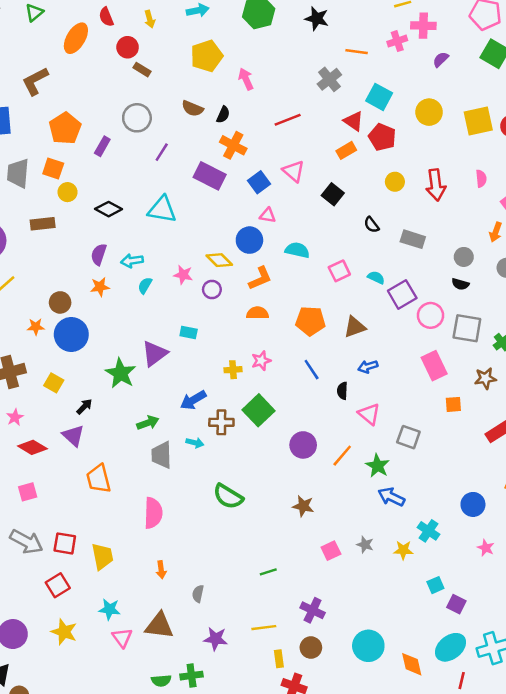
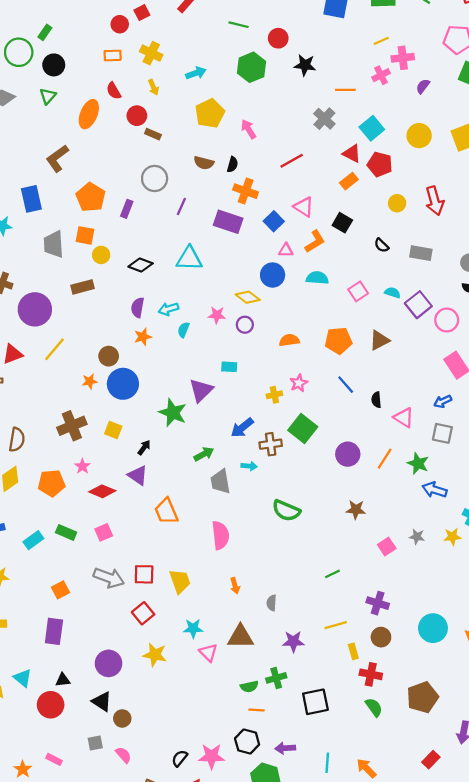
cyan square: (379, 97) -> (372, 128), turned 30
orange L-shape: (260, 278) -> (315, 241), moved
blue arrow: (368, 367) -> (443, 401), moved

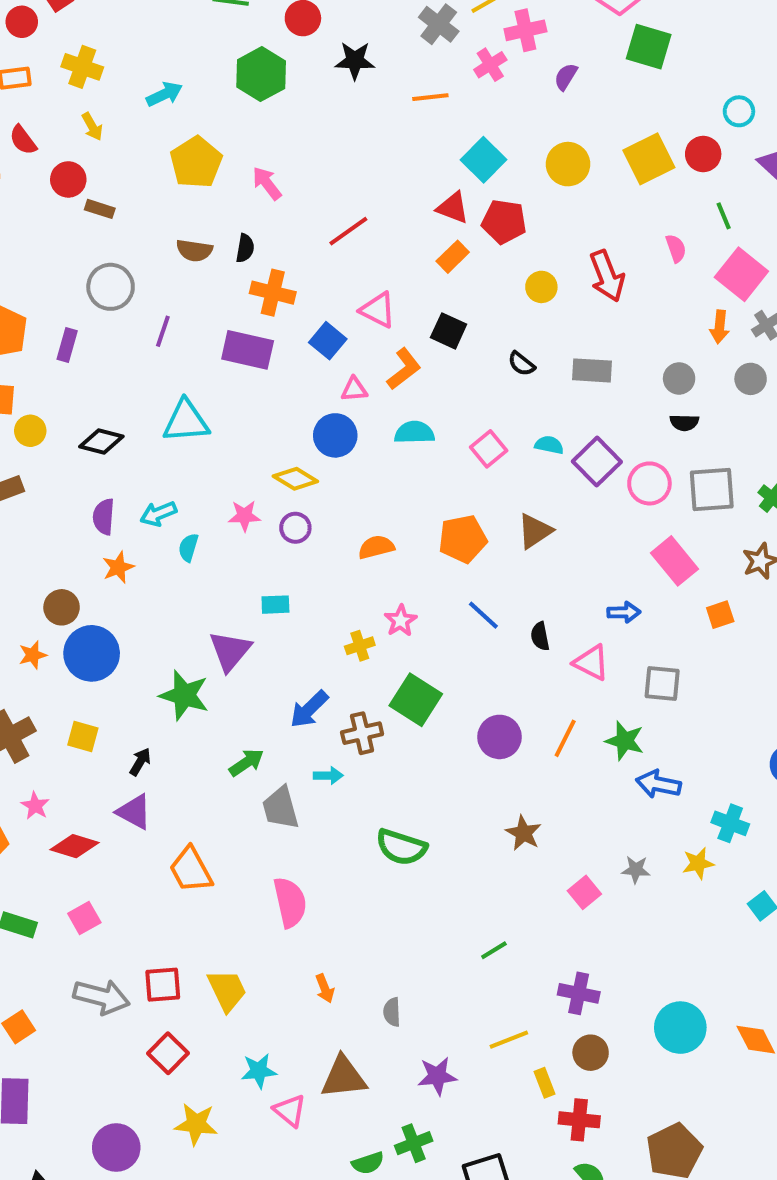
gray cross: (324, 119) -> (439, 24), moved
blue arrow: (443, 401) -> (624, 612), moved, turned -150
brown star: (356, 510) -> (524, 833), turned 30

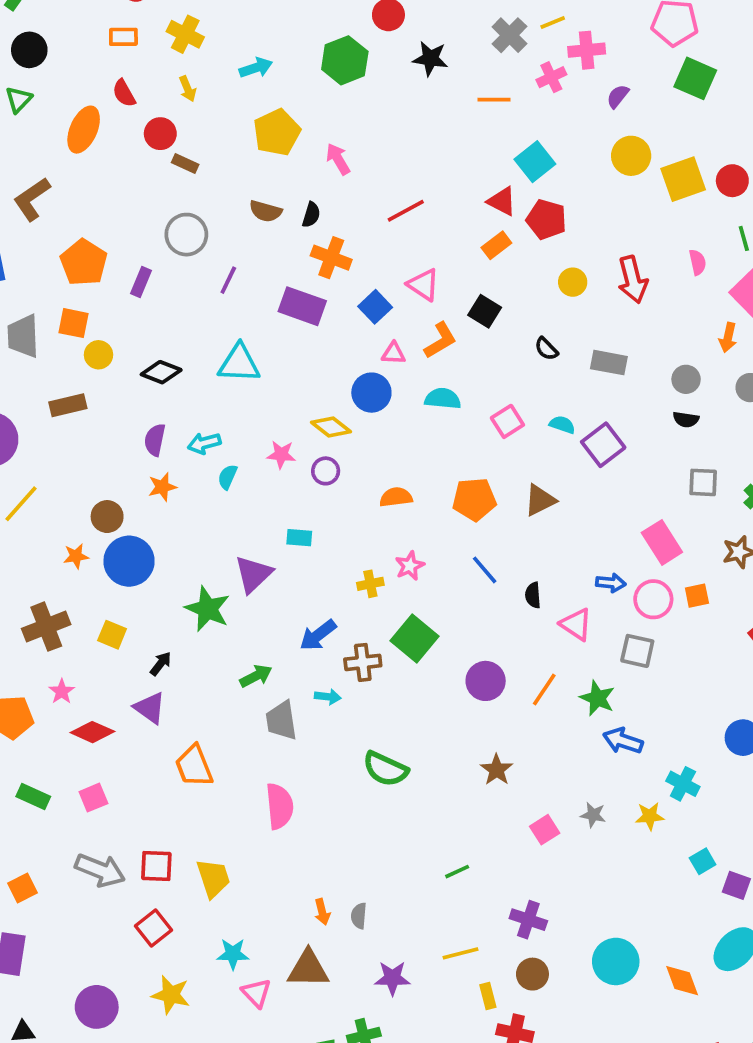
yellow circle: (568, 164) -> (631, 156), moved
pink circle: (649, 483) -> (653, 599), moved
gray square: (712, 489) -> (703, 482), size x0.7
orange arrow: (325, 988) -> (322, 912), moved

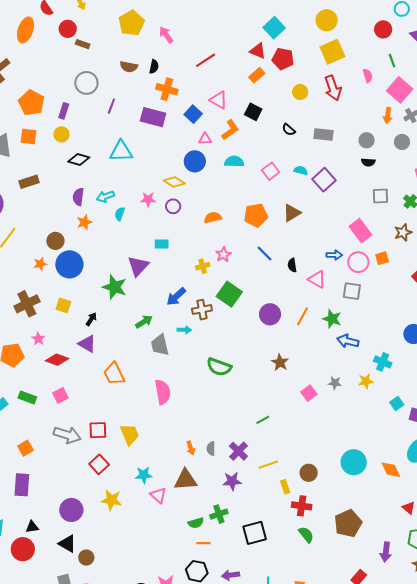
yellow square: (683, 179) -> (332, 52), moved
yellow circle: (99, 355) -> (62, 134), moved
purple cross: (528, 920) -> (238, 451), moved, turned 30

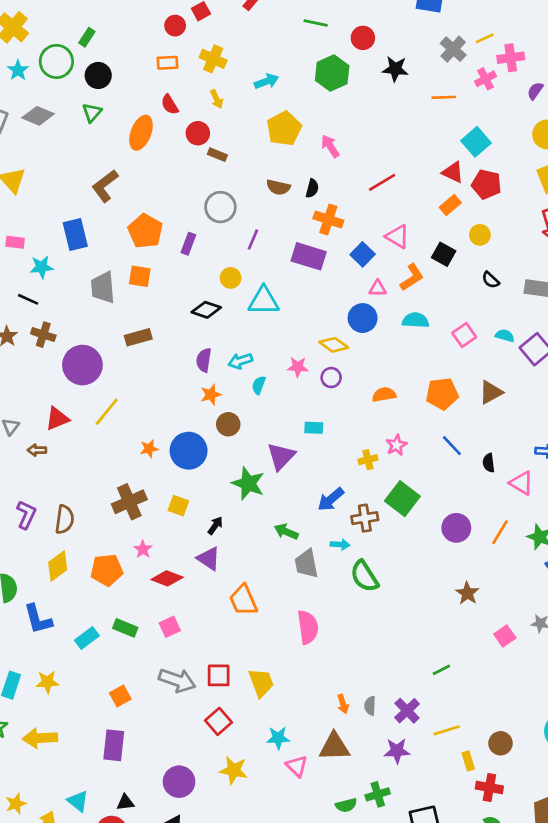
yellow circle: (300, 92) -> (480, 235), moved
yellow circle: (62, 134) -> (231, 278), moved
brown circle: (55, 241) -> (228, 424), moved
green arrow: (144, 322) -> (286, 532), turned -126
green semicircle: (219, 367) -> (364, 576), moved, turned 35

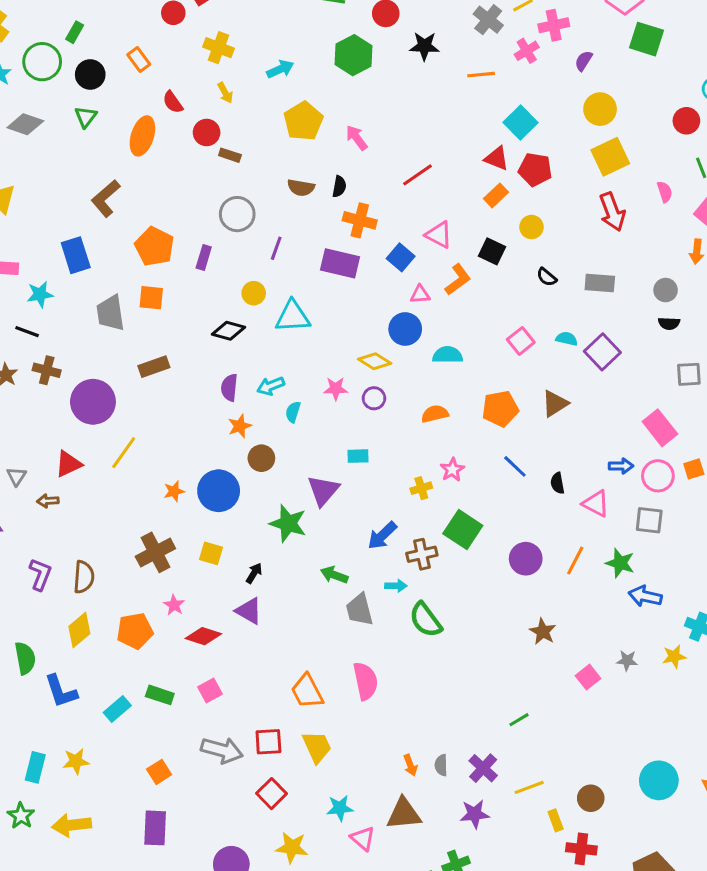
orange rectangle: (167, 63) -> (139, 60), moved, turned 60
cyan semicircle: (416, 320) -> (448, 355), moved
orange trapezoid: (243, 600) -> (307, 691), moved

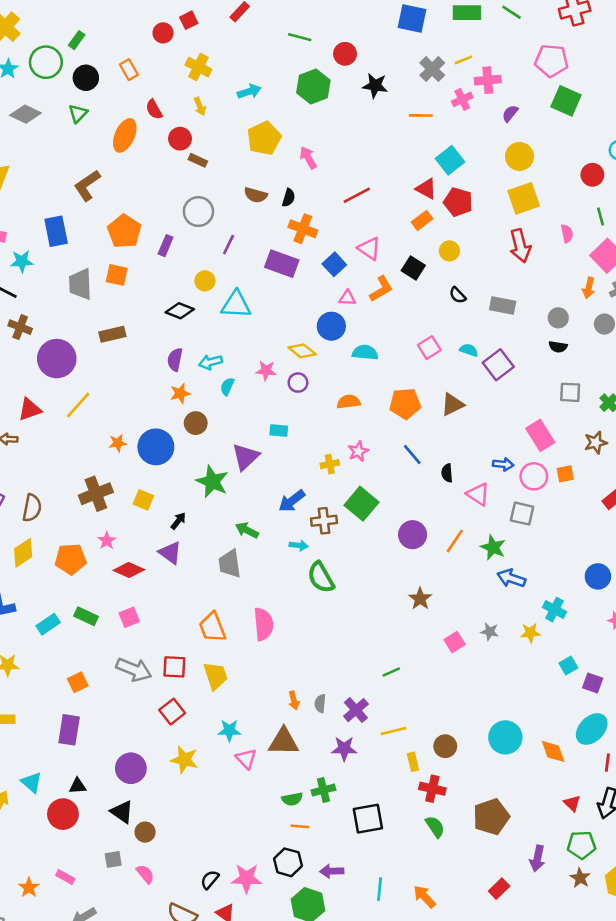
gray trapezoid: (359, 610) -> (230, 564), moved

